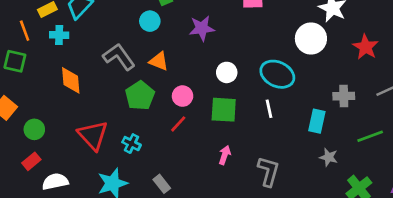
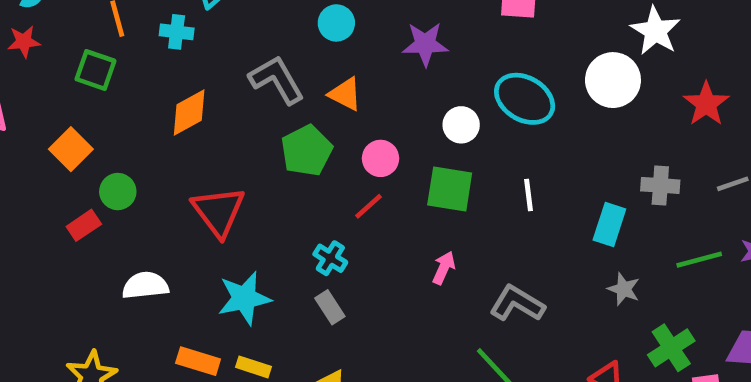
cyan ellipse: (277, 74) -> (525, 99), moved
orange diamond: (71, 80) -> (189, 113), turned 60
cyan cross: (131, 144) -> (330, 258), moved
red rectangle: (31, 161) -> (84, 225), moved
gray L-shape: (268, 171) -> (517, 304), turned -80

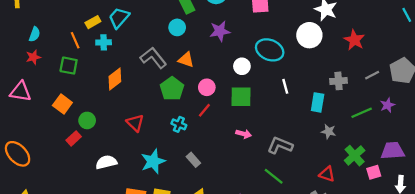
white line: (528, 195) -> (285, 86), moved
red triangle: (218, 211) -> (135, 123), size x0.7
cyan cross: (330, 258) -> (179, 124), moved
pink arrow: (444, 268) -> (244, 134), turned 88

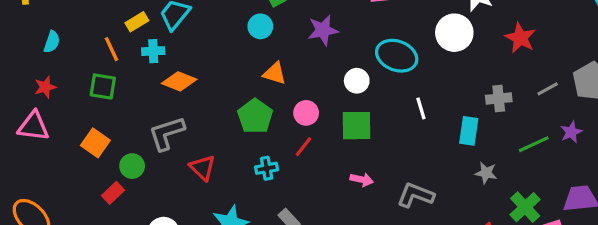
red star: (33, 57) -> (45, 87), moved
gray L-shape: (153, 58) -> (167, 133), moved, turned -68
orange diamond: (115, 79) -> (179, 81), moved, turned 60
cyan cross: (179, 124) -> (267, 168), turned -32

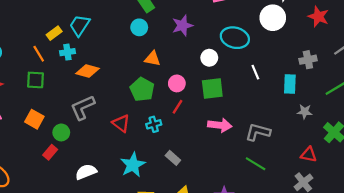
red triangle: (203, 168) -> (121, 123), moved
pink arrow: (362, 180) -> (220, 125), size x1.5

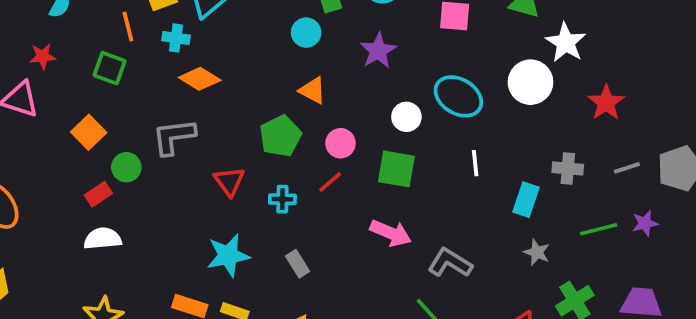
purple star: (182, 25) -> (378, 51), turned -30
white semicircle: (86, 172) -> (103, 239), moved

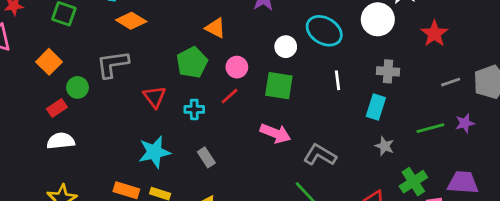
gray cross: (568, 168) -> (388, 71), moved

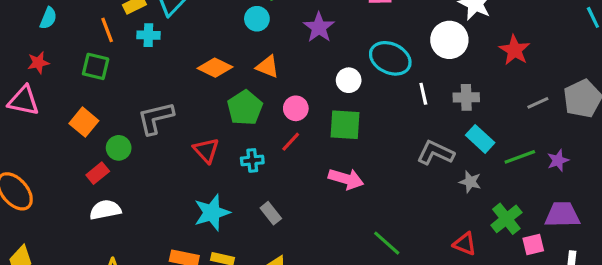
orange diamond: (131, 21) -> (215, 68), moved
white line: (337, 80) -> (423, 94), moved
cyan rectangle: (376, 107) -> (480, 139), moved, turned -60
purple star: (465, 123) -> (558, 160), moved
gray L-shape: (320, 155) -> (435, 153), moved

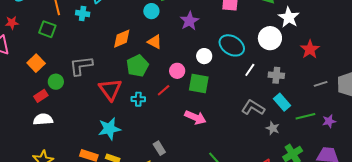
orange diamond: (215, 68) -> (122, 39), turned -55
white line: (423, 94) -> (250, 70), turned 40
pink circle: (296, 108) -> (177, 71), moved
red triangle: (206, 150) -> (110, 90), size x1.4
gray rectangle: (271, 213) -> (159, 148), moved

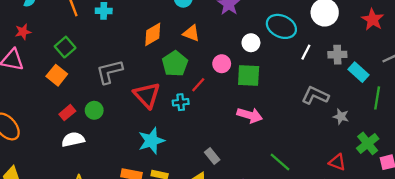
green square: (47, 29) -> (65, 47), moved, turned 36
green circle: (56, 82) -> (94, 110), moved
red line: (164, 90) -> (198, 85), moved
cyan rectangle: (282, 102) -> (358, 72), moved
green line: (305, 116) -> (377, 98), turned -60

